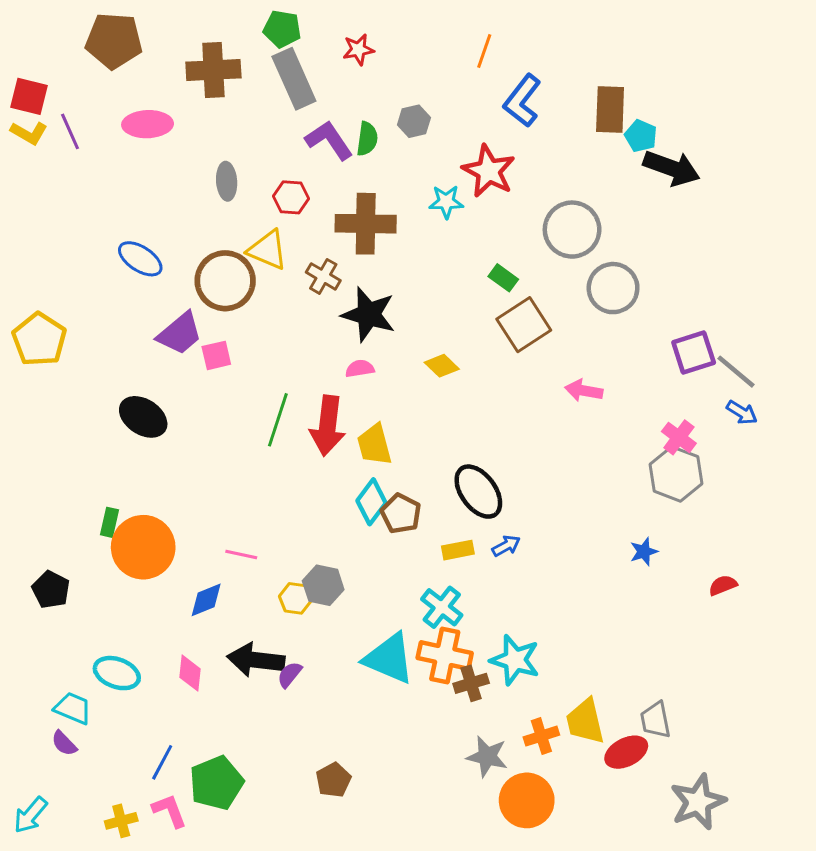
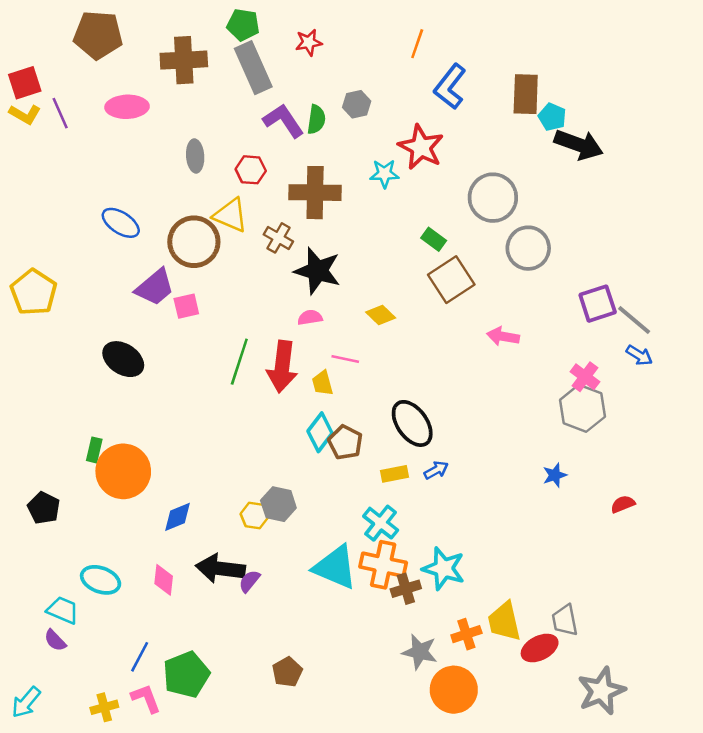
red square: (29, 96) -> (25, 83), turned -32
yellow trapezoid: (374, 445) -> (323, 383), size x0.7
pink line: (241, 555) -> (345, 359), moved

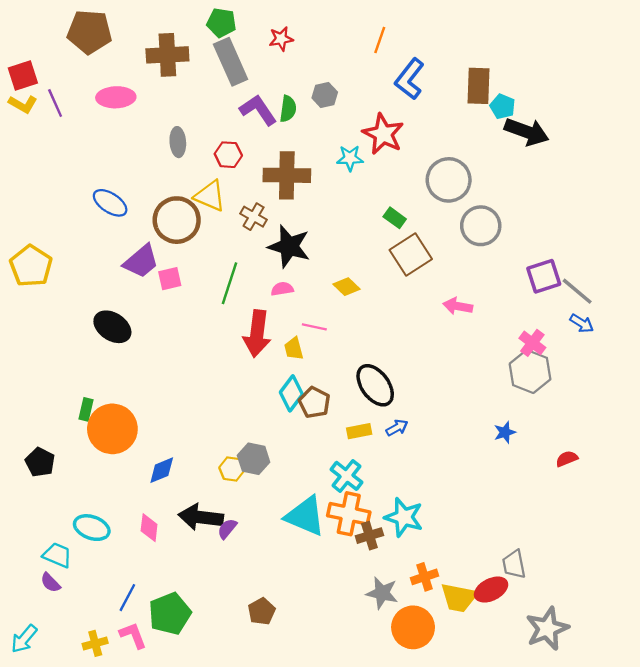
green line: (239, 362) -> (229, 283), moved
yellow trapezoid: (504, 622) -> (459, 598), moved, turned -66

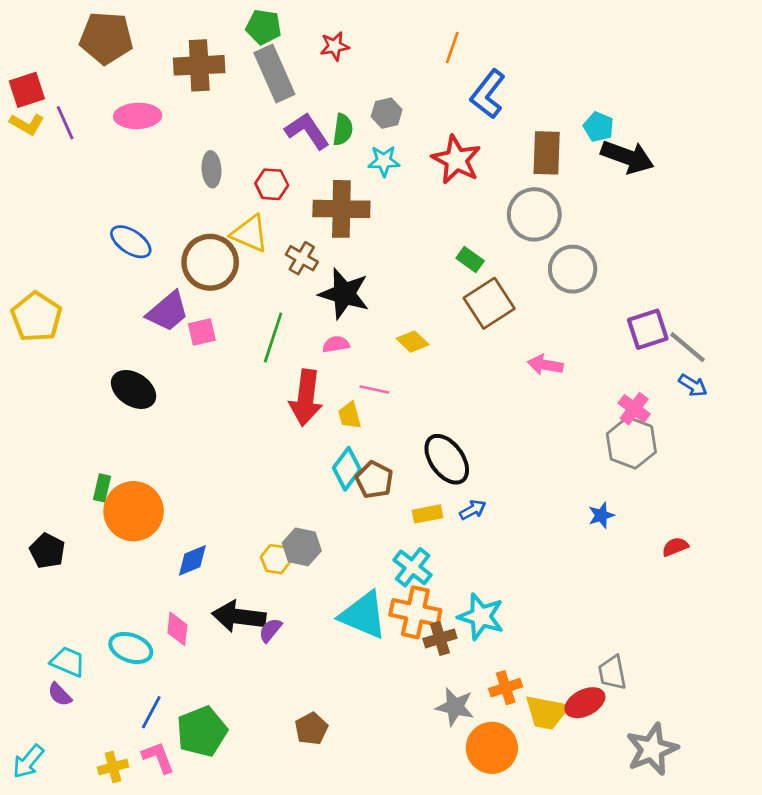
brown rectangle: (478, 86) -> (547, 153), moved
cyan star: (350, 158) -> (384, 161), moved
cyan ellipse: (92, 528) -> (131, 648), moved

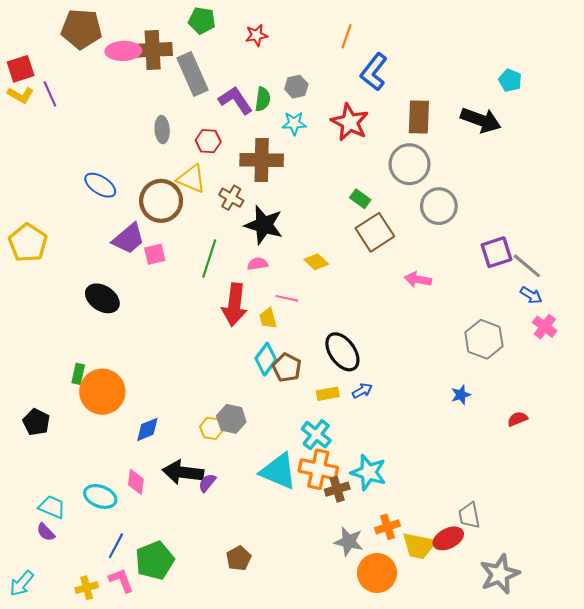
gray rectangle: (274, 74) -> (192, 74), moved
pink ellipse: (138, 116) -> (123, 51), moved
cyan pentagon: (599, 127) -> (510, 80), moved
pink cross: (634, 409) -> (545, 327), moved

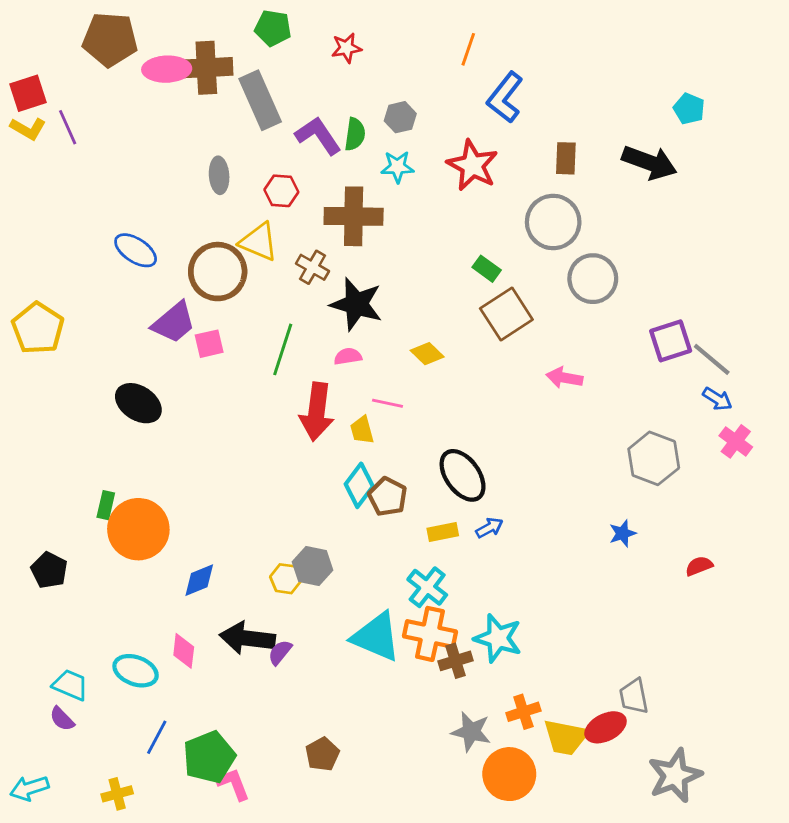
brown rectangle: (419, 117) -> (566, 158), size x0.7
pink L-shape: (121, 580) -> (233, 784), moved
cyan arrow: (22, 583) -> (29, 788), turned 32

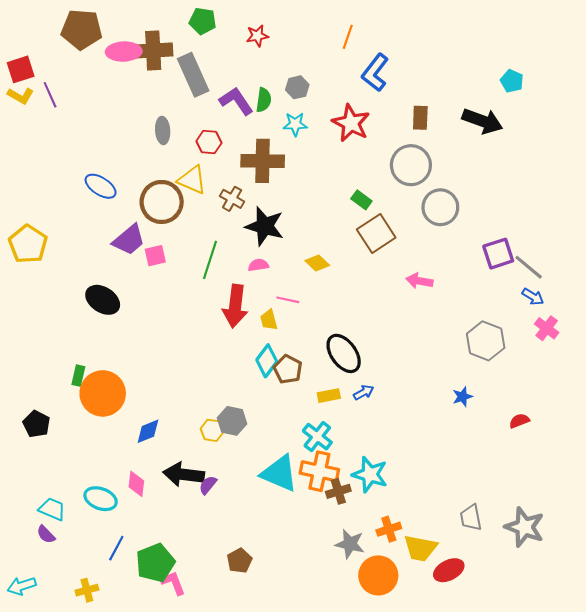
red ellipse: (606, 727) -> (449, 570), moved
gray star: (675, 775) -> (525, 527), moved, turned -30

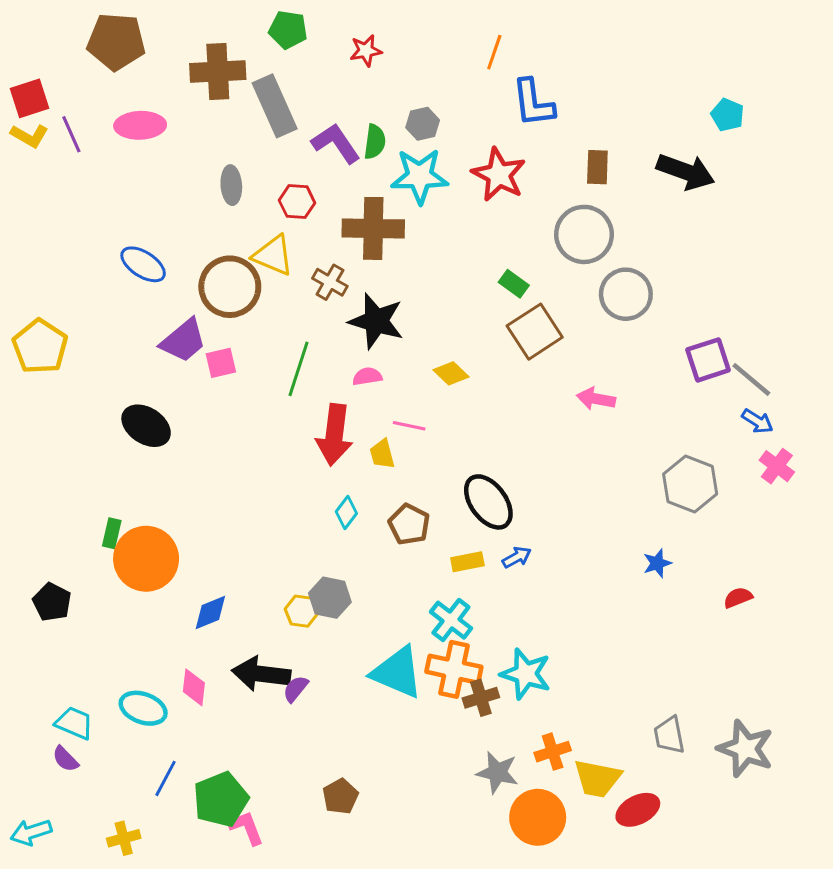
pink ellipse: (124, 52) -> (140, 125), moved
blue L-shape: (375, 73) -> (533, 103), turned -45
cyan star: (295, 124) -> (420, 176), size x1.6
cyan diamond: (267, 361) -> (346, 512), moved, size x0.7

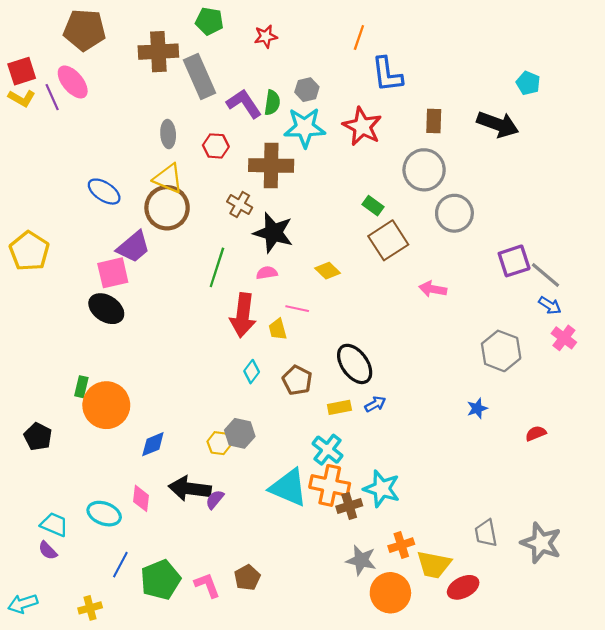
pink ellipse: (140, 125) -> (73, 82), moved, turned 52
yellow triangle: (273, 255) -> (168, 178), moved
pink square: (221, 363) -> (113, 273), moved, size x1.4
pink L-shape: (246, 828) -> (207, 585), moved

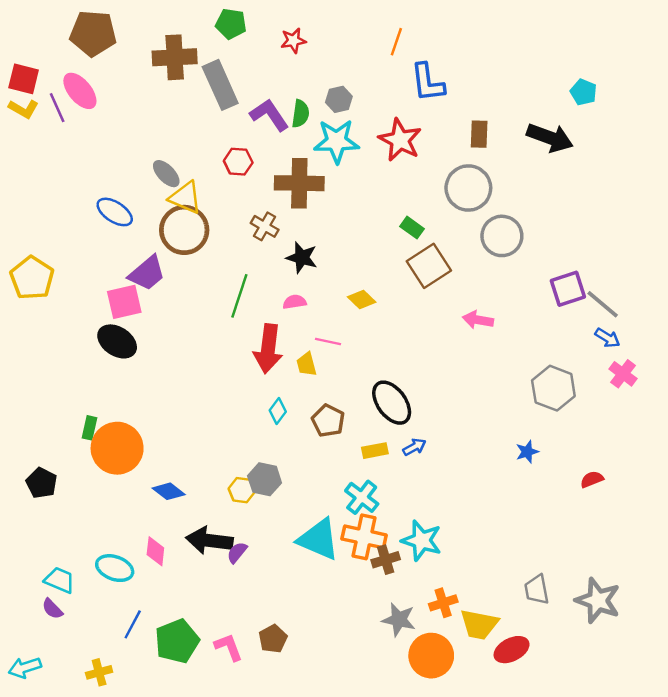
red square: (22, 71) -> (24, 79), turned 32
gray ellipse: (168, 134) -> (166, 174), moved, turned -40
black star: (273, 233) -> (302, 258), size x0.7
blue diamond: (153, 444) -> (169, 491), turned 60

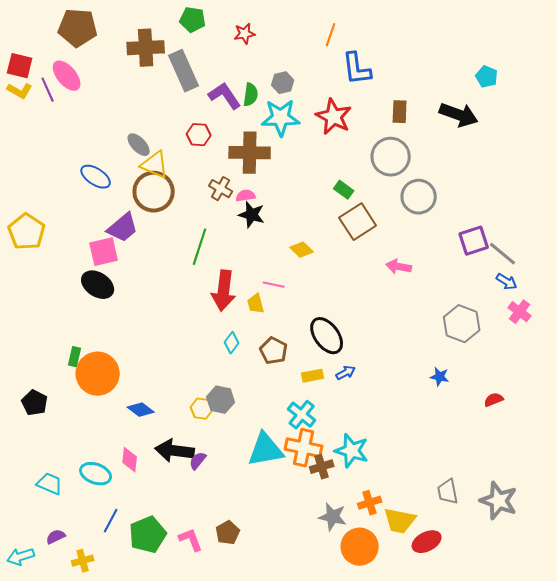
pink semicircle: (295, 302) -> (246, 196), moved
blue star: (527, 452) -> (440, 377), turned 30
cyan triangle: (318, 539) -> (266, 450), turned -33
purple semicircle: (52, 609) -> (56, 537), moved, turned 108

